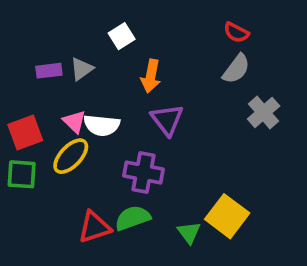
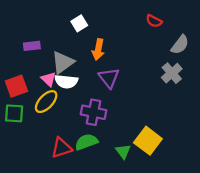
gray triangle: (82, 69) -> (63, 62), moved, size x1.5
gray semicircle: (236, 69) -> (180, 45), moved

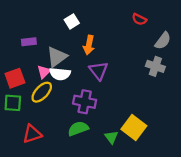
gray cross: (172, 73) -> (155, 66), turned -30
pink triangle: (48, 79) -> (44, 72), turned 32
red triangle: (61, 148) -> (32, 134), moved

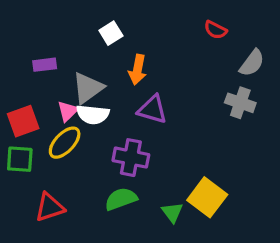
purple triangle: (99, 71) -> (152, 109), turned -36

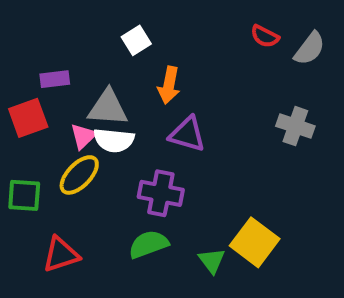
gray semicircle: (252, 63) -> (310, 49), moved
gray triangle: (88, 88) -> (108, 108), turned 40
red square: (23, 121) -> (28, 118), moved

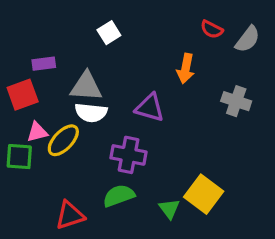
orange arrow: (169, 85) -> (186, 68), moved
pink triangle: (83, 136) -> (37, 132), moved, turned 30
red triangle: (61, 254) -> (70, 215), moved

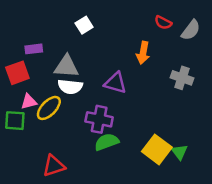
green semicircle: (119, 196) -> (107, 142), moved
green triangle: (169, 209) -> (179, 152), moved

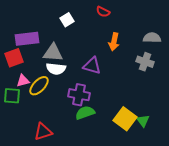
red semicircle: (163, 23) -> (103, 12), moved
gray semicircle: (191, 30) -> (152, 38), moved, turned -126
purple rectangle: (34, 49) -> (27, 39), size x1.6

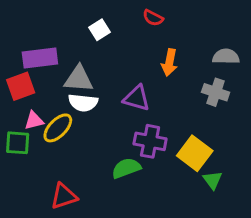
purple cross: (79, 95) -> (150, 141), moved
yellow square: (125, 119) -> (195, 153), moved

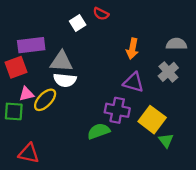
red semicircle: (153, 18) -> (101, 14), moved
gray cross: (216, 92) -> (168, 72), turned 30
purple triangle: (137, 98) -> (133, 82), moved
red triangle: (64, 196) -> (29, 153), moved, turned 30

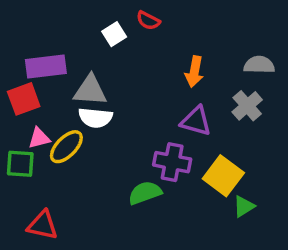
green triangle: (166, 141) -> (244, 206), turned 35

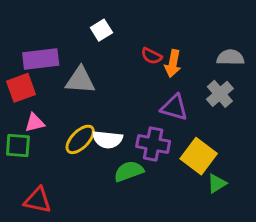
red semicircle: (148, 20) -> (152, 56), moved
white semicircle: (95, 118) -> (108, 139), moved
yellow ellipse: (66, 147) -> (80, 139), moved

